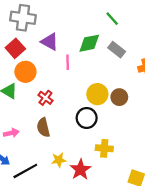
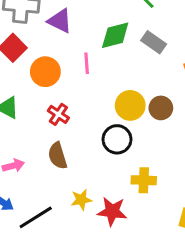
purple triangle: (50, 42) -> (60, 21), moved
orange circle: (25, 72) -> (45, 72), moved
red star: (80, 170) -> (112, 211), turned -30

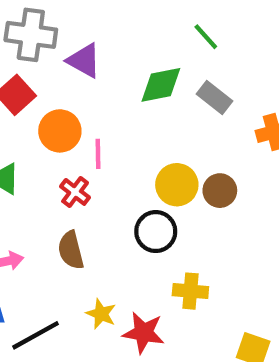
pink line: (87, 63) -> (98, 154), moved
yellow star: (81, 200) -> (101, 314), turned 30

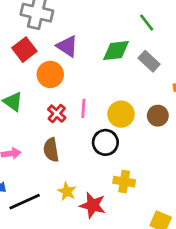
purple triangle: (84, 61) -> (67, 46), moved
pink line: (98, 154) -> (83, 108), moved
brown circle: (220, 191) -> (158, 116), moved

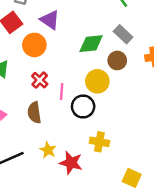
green diamond: (116, 51) -> (91, 44), moved
pink line: (83, 108) -> (62, 91), moved
brown circle: (158, 116) -> (117, 60), moved

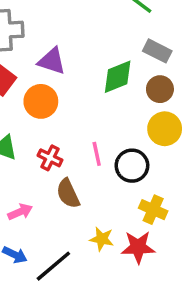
red cross: (40, 80) -> (50, 158), moved
yellow circle: (97, 81) -> (165, 129), moved
yellow cross: (99, 142) -> (153, 210), moved, turned 30

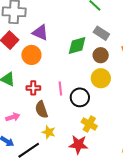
red cross: (50, 158) -> (33, 88), turned -32
yellow star: (102, 239) -> (49, 132), moved

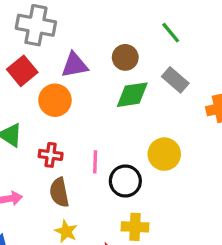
purple triangle: (40, 32) -> (75, 65), turned -42
brown circle: (101, 55) -> (125, 57), moved
yellow cross: (89, 124) -> (135, 227), turned -35

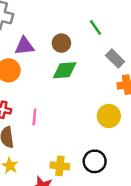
gray rectangle: (175, 80) -> (115, 58), moved
yellow circle: (164, 154) -> (109, 116), moved
black circle: (125, 181) -> (95, 161), moved

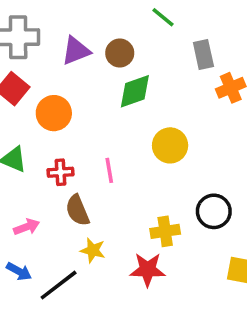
purple triangle: (24, 46) -> (76, 51), moved
gray rectangle: (115, 58) -> (203, 55), turned 48
yellow circle: (109, 116) -> (170, 145), moved

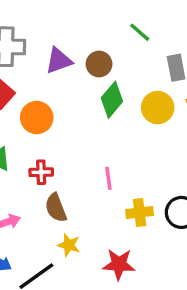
green diamond: (135, 91) -> (112, 100), turned -32
yellow circle: (170, 145) -> (158, 108), moved
pink line: (109, 170) -> (108, 178), moved
yellow cross: (165, 231) -> (140, 213), moved

